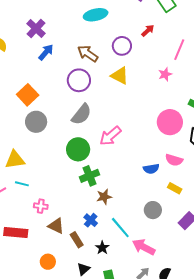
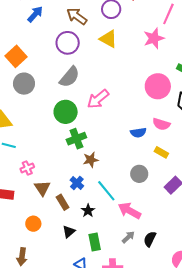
pink star: (165, 74) -> (154, 38), size x1.5
pink cross: (41, 206) -> (27, 168), turned -32
brown triangle: (56, 226) -> (42, 188), turned 30

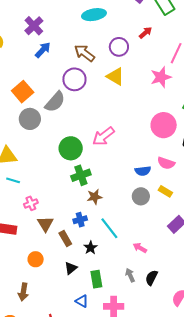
gray semicircle: (70, 77) -> (55, 102), moved
gray circle: (139, 174) -> (141, 196), moved
blue cross: (77, 183) -> (80, 220), turned 32
pink arrow: (129, 211) -> (140, 248), moved, size x0.6
gray arrow: (128, 237) -> (130, 275), turned -72

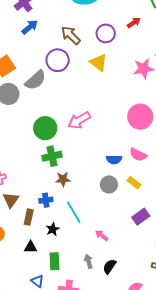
brown rectangle: (65, 239) -> (29, 217), turned 35
black triangle: (71, 268) -> (31, 247), turned 32

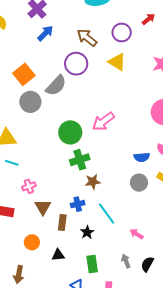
black triangle: (31, 247) -> (58, 255), moved

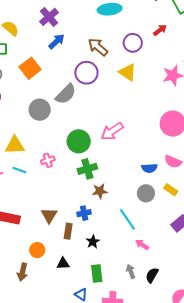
orange square: (24, 74) -> (30, 68), moved
pink cross: (29, 186) -> (48, 160), moved
cyan line: (107, 214) -> (128, 219), moved
brown arrow: (19, 275) -> (23, 272), moved

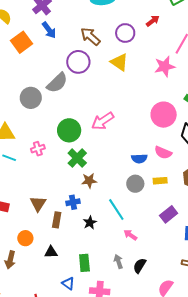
blue arrow: (57, 42) -> (49, 30), turned 96
orange square: (30, 68) -> (22, 42), moved
green cross: (87, 169) -> (77, 158), turned -30
yellow rectangle: (171, 190) -> (160, 181), turned -40
black star: (93, 242) -> (90, 223), moved

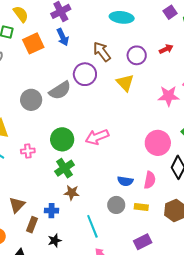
pink semicircle: (163, 153) -> (150, 180), turned -114
black star: (90, 223) -> (55, 240), moved

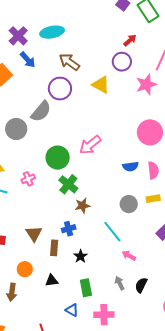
cyan ellipse: (122, 17) -> (52, 32), moved
purple circle: (137, 55) -> (122, 62), moved
blue semicircle: (125, 181) -> (131, 166), moved

